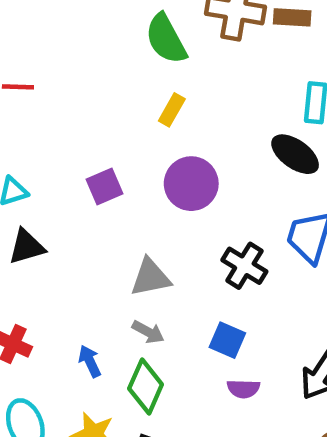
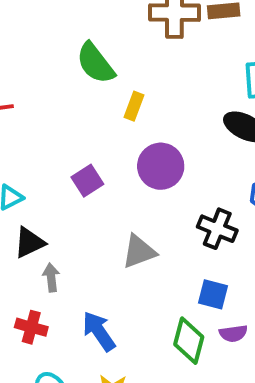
green semicircle: (166, 39) -> (95, 63), moved
gray arrow: (148, 332) -> (51, 278), moved, turned -116
blue arrow: (90, 361) -> (99, 331), size x1.5
green diamond: (146, 387) -> (189, 341), moved

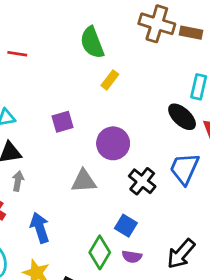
purple circle: (161, 166) -> (113, 143), moved

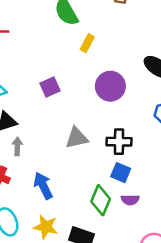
purple circle: (113, 143) -> (110, 86), moved
black cross: (142, 181) -> (119, 142), moved, turned -30

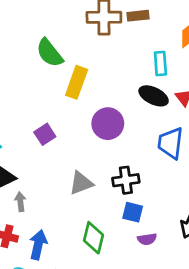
yellow rectangle: (87, 43) -> (77, 82), size x1.6
blue arrow: (43, 186) -> (38, 245), moved, turned 48
green diamond: (101, 200) -> (93, 238), moved

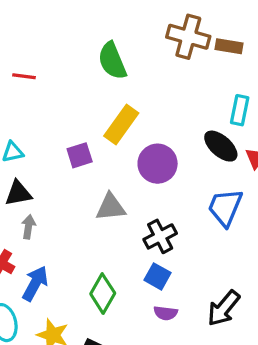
yellow rectangle: (77, 82) -> (121, 124), moved
black cross: (126, 180) -> (160, 236), turned -35
gray triangle: (81, 183) -> (111, 207), moved

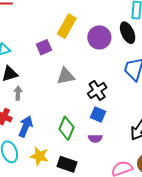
black ellipse: (221, 146) -> (128, 33), turned 30
purple circle: (158, 164) -> (99, 37), moved
purple semicircle: (166, 313) -> (95, 138), moved

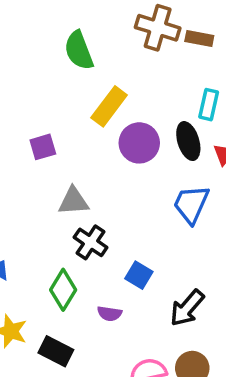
yellow rectangle: (67, 26) -> (109, 106), moved
black cross: (97, 90) -> (91, 242), moved, turned -30
blue square: (98, 115) -> (139, 275), moved

